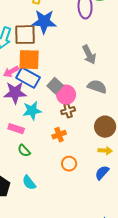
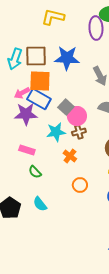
blue star: (44, 22) -> (67, 58), moved
cyan star: (32, 111) -> (56, 132), moved
orange cross: (59, 135) -> (70, 156), turned -32

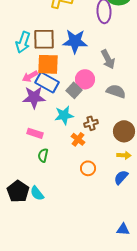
pink circle: (77, 116) -> (85, 79), moved
brown cross: (79, 132) -> (91, 123), moved
green semicircle: (35, 172) -> (43, 155), turned 56
cyan semicircle: (40, 204) -> (37, 193), moved

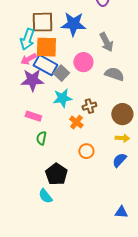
cyan arrow: (23, 42) -> (27, 39), moved
gray square: (74, 90) -> (61, 73), moved
black pentagon: (18, 191) -> (56, 174), moved
cyan semicircle: (37, 193) -> (45, 196), moved

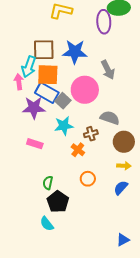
pink arrow: (28, 59) -> (19, 82), moved, turned 112
pink circle: (83, 62) -> (85, 90), size x1.4
gray semicircle: (114, 74) -> (110, 118), moved
green semicircle: (41, 138) -> (48, 183), moved
blue triangle: (121, 212) -> (123, 240), turned -32

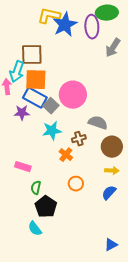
blue star: (75, 52) -> (65, 25), moved, turned -30
gray arrow: (108, 70) -> (113, 48), moved, turned 60
purple star: (34, 108) -> (22, 113), size x0.7
pink rectangle: (35, 144) -> (23, 167), moved

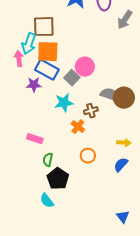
pink circle: (73, 95) -> (85, 67), size x0.7
gray square: (51, 106) -> (72, 78), moved
brown circle: (112, 147) -> (124, 98), moved
blue triangle: (111, 245) -> (123, 217), turned -40

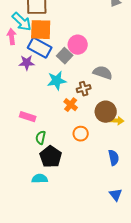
cyan arrow: (29, 44) -> (22, 22), turned -65
brown circle: (124, 98) -> (106, 112), moved
blue semicircle: (121, 165) -> (114, 158), moved, turned 126
cyan semicircle: (47, 201) -> (40, 179), turned 126

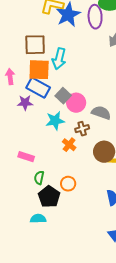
cyan arrow: (22, 22) -> (59, 59), moved, turned 60
pink circle: (78, 45) -> (76, 103), moved
orange circle: (81, 134) -> (68, 184), moved

